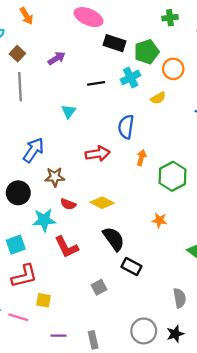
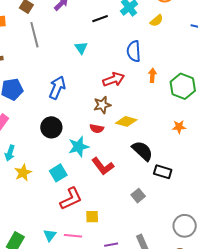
brown star: (55, 177) -> (102, 105), moved

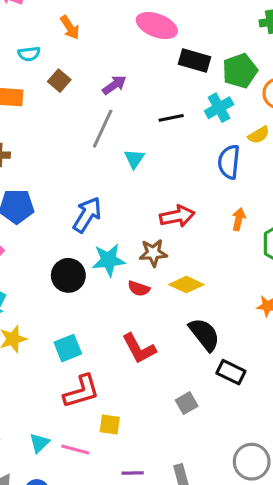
gray line: (34, 35) -> (103, 129), moved, turned 30
blue semicircle: (134, 51) -> (229, 162), moved
cyan star: (79, 147) -> (109, 260), moved

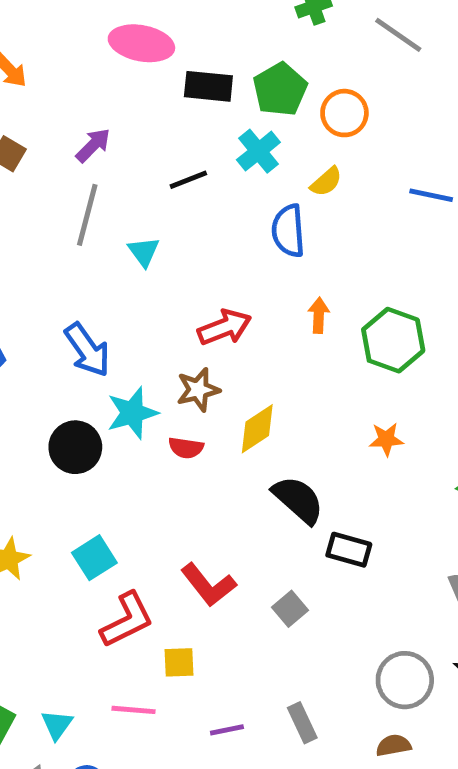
blue arrow: (87, 215) -> (87, 350), turned 123
yellow diamond: (186, 285) -> (257, 429), turned -48
red L-shape: (139, 348) -> (208, 585), moved
cyan triangle: (39, 443) -> (57, 725), moved

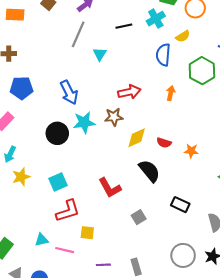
green hexagon: (393, 340) -> (202, 71), moved
red semicircle: (186, 448) -> (164, 143), moved
black rectangle: (349, 550) -> (180, 205), moved
red L-shape: (208, 585) -> (110, 188), moved
cyan triangle: (57, 725) -> (42, 240), moved, turned 32

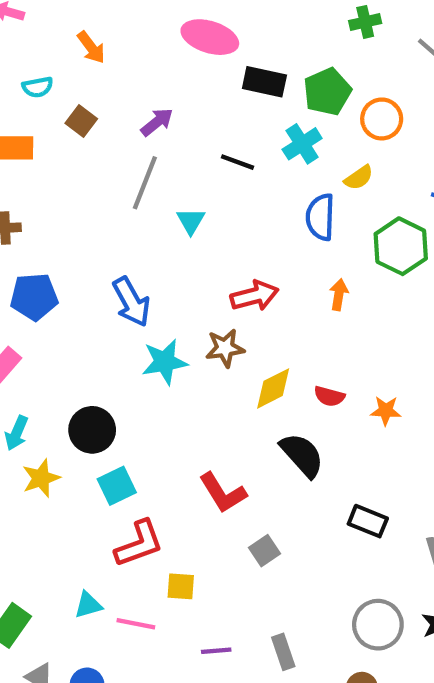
black line: (124, 26) -> (237, 162), turned 35
black circle: (57, 133) -> (92, 430), moved
gray square: (139, 217) -> (265, 551), moved

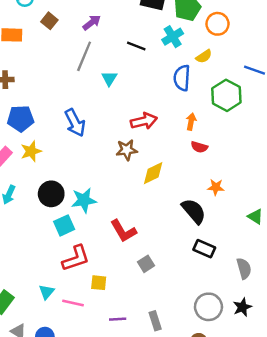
cyan star: (165, 362) -> (84, 200), moved
red semicircle: (329, 396) -> (199, 147), moved
black semicircle: (302, 455) -> (194, 211), moved
yellow star: (41, 478) -> (31, 151), moved
cyan triangle: (88, 605) -> (47, 292), turned -35

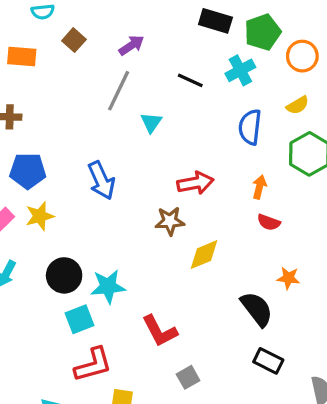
yellow semicircle: (204, 56) -> (298, 105), moved

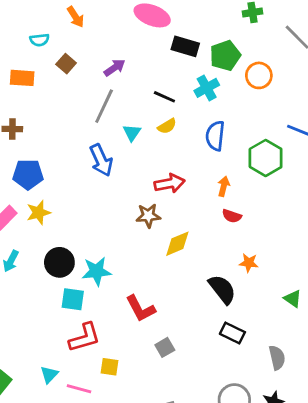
yellow semicircle: (298, 105) -> (167, 126), moved
blue arrow: (101, 180) -> (101, 160), moved
cyan square: (79, 319) -> (73, 299), turned 30

